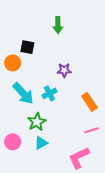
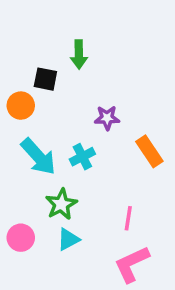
green arrow: (58, 25) -> (79, 54), moved
orange rectangle: (89, 102) -> (149, 151), moved
pink line: (92, 130) -> (128, 218), moved, turned -64

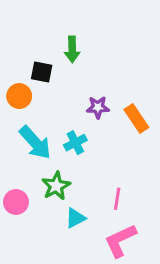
orange rectangle: (149, 151) -> (136, 119), moved
pink circle: (21, 238) -> (16, 202), moved
cyan triangle: (68, 239) -> (75, 218), moved

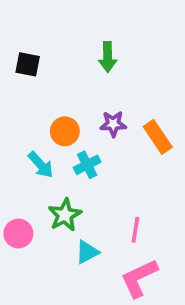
green arrow: (72, 49) -> (108, 57), moved
black square: (42, 72) -> (28, 64), moved
orange circle: (19, 96) -> (65, 131), moved
cyan arrow: (35, 143) -> (41, 165), size x0.7

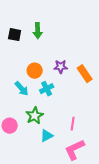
green arrow: (108, 57) -> (38, 31), moved

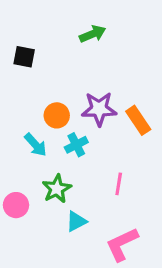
green arrow: (38, 31) -> (93, 34), moved, turned -112
purple star: (61, 67) -> (99, 109), size x1.5
pink line: (73, 124) -> (119, 184), moved

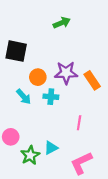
black square: (24, 57) -> (16, 51), moved, size x1.5
cyan cross: (76, 145) -> (51, 97), turned 32
green star: (57, 189) -> (30, 155), moved

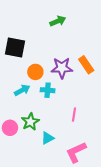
orange rectangle: (92, 80) -> (86, 65), moved
cyan arrow: (24, 97) -> (22, 90), turned -77
green star: (30, 155) -> (30, 122), moved

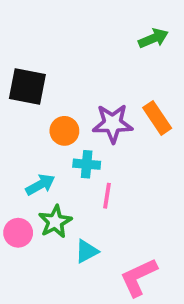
green arrow: (58, 21) -> (153, 38), moved
cyan arrow: (22, 90) -> (40, 185), moved
pink line: (74, 115) -> (107, 196), moved

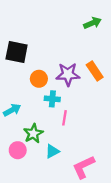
cyan arrow: (40, 185) -> (12, 110), moved
pink circle: (18, 233) -> (18, 150), moved

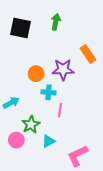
green arrow: (92, 23) -> (56, 22), moved, turned -56
black square: (17, 52) -> (20, 28), moved
orange rectangle: (95, 71) -> (88, 54), moved

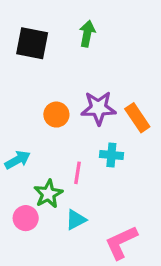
orange rectangle: (88, 54) -> (137, 118), moved
cyan cross: (48, 92) -> (111, 155), moved
pink line: (60, 110) -> (77, 173), moved

